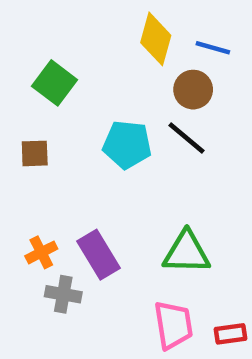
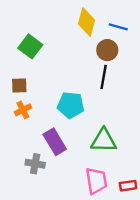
black line: (187, 138) -> (104, 77), turned 60
cyan pentagon: (127, 145) -> (71, 105), moved
orange cross: (41, 252) -> (23, 110), moved

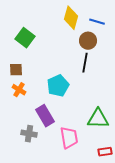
cyan pentagon: (71, 105) -> (58, 86), turned -30
orange cross: (23, 110) -> (19, 90), turned -32
green triangle: (104, 140) -> (98, 119), moved
pink trapezoid: (96, 181) -> (69, 138), moved

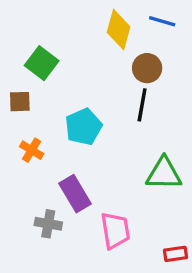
blue line: (97, 22) -> (162, 21), moved
brown square: (16, 70) -> (20, 102), moved
cyan pentagon: (58, 86) -> (83, 127), moved
green triangle: (98, 119) -> (164, 174), moved

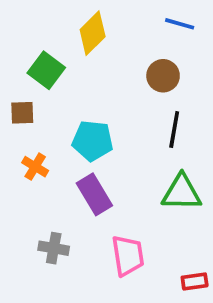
yellow diamond: (119, 30) -> (93, 33), moved, turned 30
black line: (142, 105) -> (174, 130), moved
cyan pentagon: (83, 127) -> (93, 141), turned 30
purple rectangle: (75, 194) -> (94, 194), moved

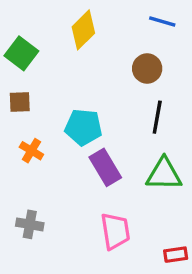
green square: (46, 70) -> (21, 53), moved
purple rectangle: (94, 194) -> (105, 167), moved
gray cross: (54, 248) -> (30, 224), moved

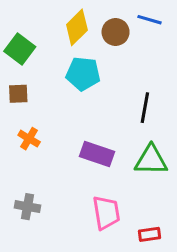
brown circle: (147, 68) -> (116, 32), moved
cyan pentagon: (83, 127) -> (83, 74), moved
purple rectangle: (105, 167) -> (97, 154), turned -40
red rectangle: (176, 255) -> (150, 234), moved

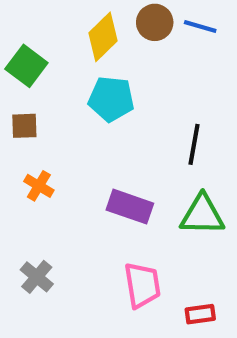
brown circle: (116, 32) -> (155, 22), moved
gray cross: (27, 207) -> (37, 277), turned 30

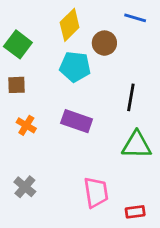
brown circle: (155, 22) -> (104, 43), moved
purple rectangle: (130, 207) -> (77, 121), moved

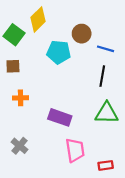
blue line: (135, 18) -> (106, 49), moved
yellow diamond: (70, 25) -> (38, 19), moved
purple rectangle: (77, 121) -> (60, 117), moved
orange cross: (26, 125) -> (21, 98), turned -32

